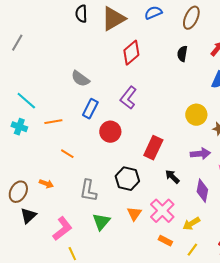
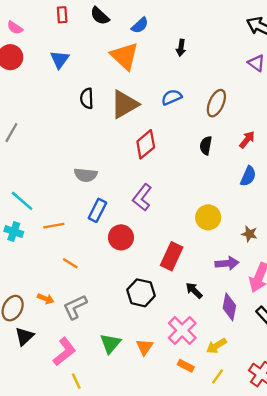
gray semicircle: (80, 79) -> (86, 175), turned -30
yellow circle: (196, 115) -> (208, 217), moved
gray L-shape: (88, 191) -> (75, 307), moved, turned 55
orange triangle: (134, 214) -> (145, 347), moved

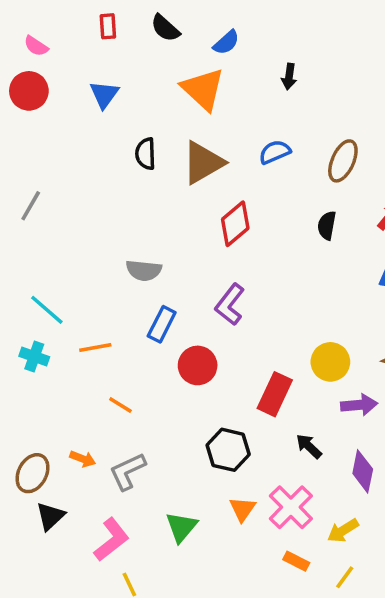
yellow circle: (208, 217) -> (330, 362), moved
orange triangle: (145, 347) -> (242, 509), moved

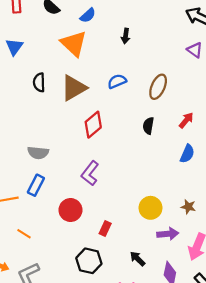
blue rectangle: (162, 324) -> (36, 185), moved
red rectangle: (275, 394) -> (105, 228), moved, size x0.6

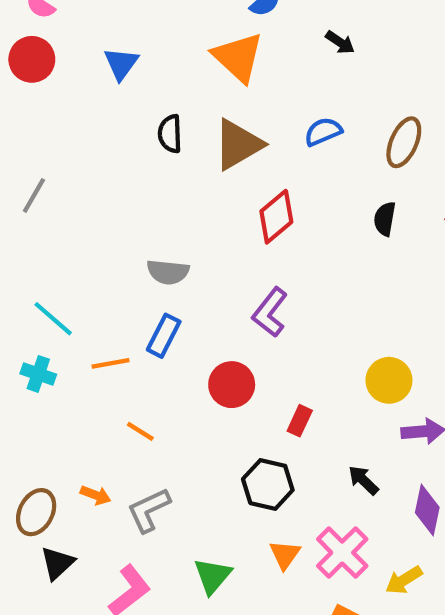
black arrow: (126, 36) -> (340, 42), turned -64

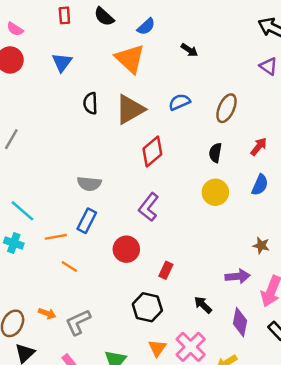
yellow circle: (389, 380) -> (215, 192), moved
orange line: (140, 431) -> (69, 266), moved

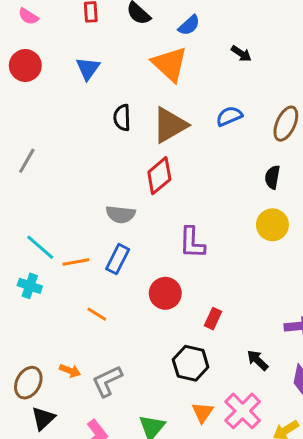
pink semicircle: (15, 29) -> (28, 16), moved
red diamond: (152, 151) -> (159, 176), moved
purple L-shape: (149, 207) -> (192, 243), turned -36
orange line: (56, 237) -> (76, 262), moved

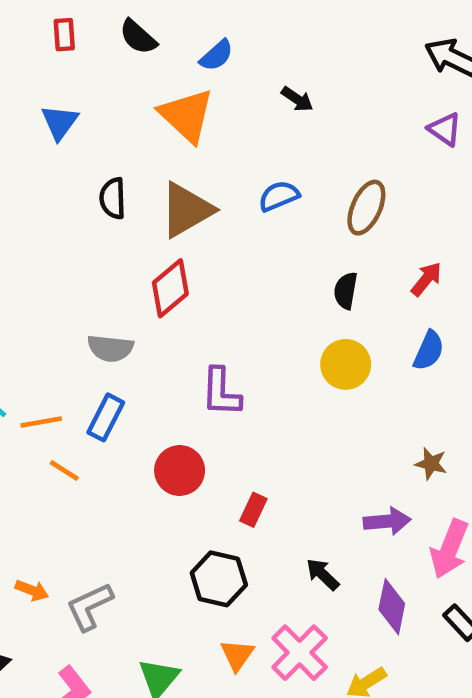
orange line: (97, 314) -> (64, 470), moved

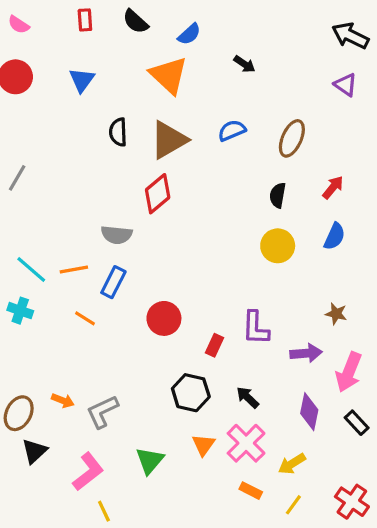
purple L-shape: (221, 392) -> (256, 328), moved
orange line: (41, 422) -> (74, 269), moved
black arrow: (323, 574) -> (248, 397), moved

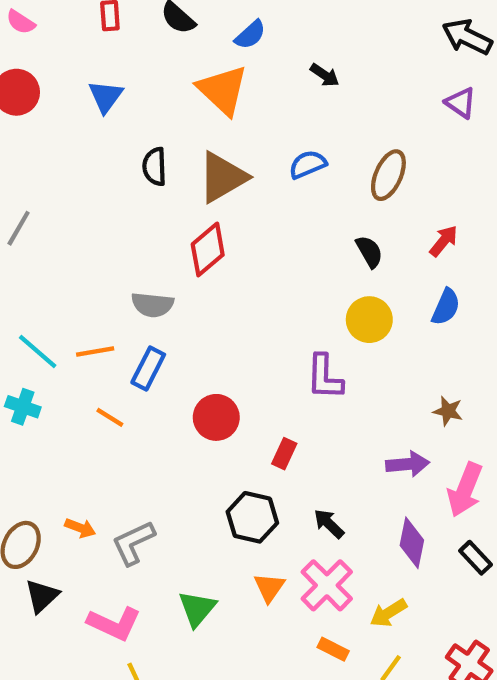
black semicircle: (278, 195) -> (369, 252), turned 140
purple L-shape: (256, 328) -> (325, 377), moved
pink L-shape: (88, 472) -> (114, 624), turned 63

